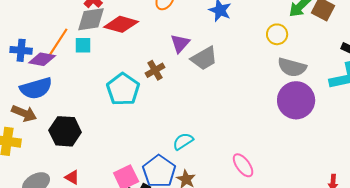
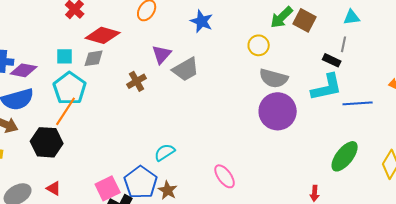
gray diamond: (91, 19) -> (94, 58), moved, size x0.7
orange line: (58, 42) -> (66, 111), moved
cyan pentagon: (123, 89) -> (70, 88), moved

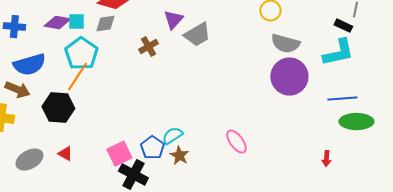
purple diamond: (24, 70) -> (57, 23), moved
blue line: (358, 103) -> (342, 99), moved
cyan semicircle: (165, 152) -> (172, 136), moved
green ellipse: (345, 156) -> (356, 122), turned 52
blue pentagon: (141, 182) -> (152, 148), size x0.7

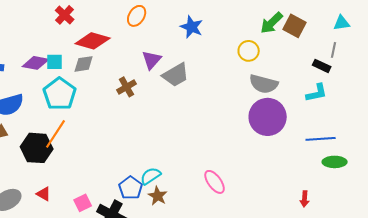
cyan L-shape: (338, 53) -> (317, 93), size x0.7
orange line: (77, 77) -> (56, 134), moved
green ellipse: (356, 122) -> (335, 162), size x0.7
pink square: (119, 154) -> (83, 203), moved, size x0.7

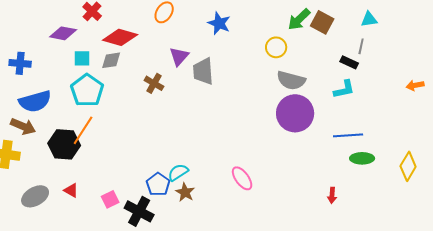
purple diamond: (36, 63) -> (63, 33), moved
gray trapezoid: (176, 75) -> (203, 71), turned 116
brown cross: (127, 87) -> (154, 83), turned -30

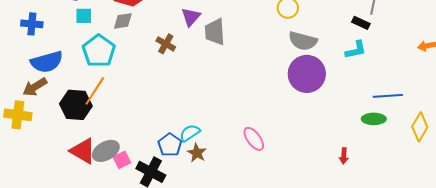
cyan square: (82, 58) -> (84, 16), moved
brown arrow: (23, 126) -> (35, 87), turned 125
blue line: (348, 135) -> (388, 96), moved
red triangle: (71, 190) -> (83, 151), size x1.8
gray ellipse: (35, 196) -> (106, 151), moved

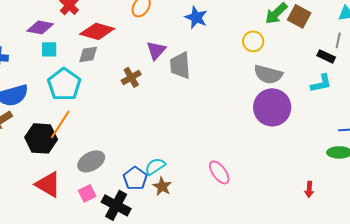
brown cross: (166, 44) -> (131, 77), turned 30
gray ellipse: (106, 151) -> (91, 161), moved

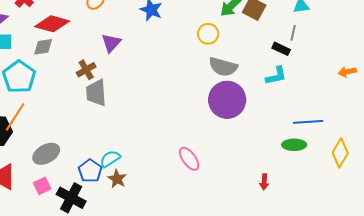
gray trapezoid: (180, 65) -> (96, 93), moved
pink ellipse: (219, 172) -> (189, 159), moved

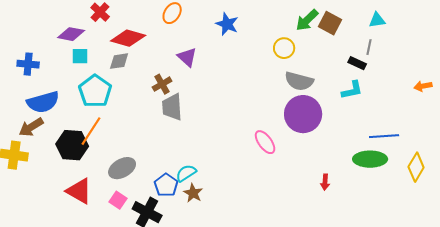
purple triangle: (111, 43) -> (187, 57), turned -30
green ellipse: (294, 145) -> (370, 159), size x1.4
pink ellipse: (189, 159) -> (265, 142), moved
red arrow: (264, 182) -> (325, 182), moved
pink square: (42, 186) -> (118, 200), turned -30

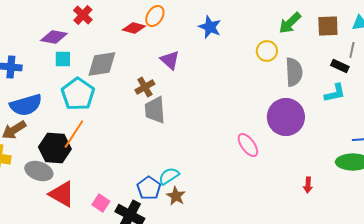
brown square: (330, 23) -> (328, 26), moved, turned -30
red diamond: (128, 38) -> (134, 28), moved, size x0.7
gray diamond: (119, 61) -> (102, 64), size x1.5
gray semicircle: (299, 81) -> (294, 72), moved, turned -108
gray ellipse: (122, 168) -> (39, 171), moved, turned 48

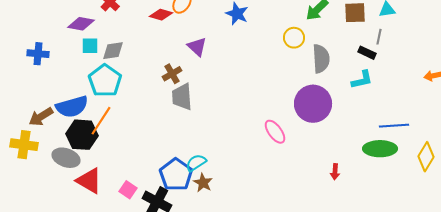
gray diamond: (102, 64) -> (113, 51), moved, size x0.7
blue semicircle: (26, 105) -> (72, 107), moved
blue pentagon: (149, 188) -> (176, 175), size x1.4

